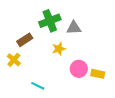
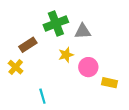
pink circle: (79, 69) -> (88, 67), moved
cyan line: (38, 86) -> (42, 96), turned 48

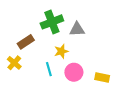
pink circle: (88, 67) -> (74, 72), moved
cyan line: (42, 96) -> (49, 69), moved

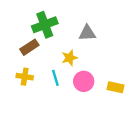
green cross: (52, 22) -> (45, 25), moved
yellow cross: (14, 63) -> (25, 77), moved, turned -32

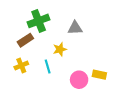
yellow cross: (25, 77) -> (21, 66), turned -32
pink circle: (84, 81) -> (79, 80), moved

